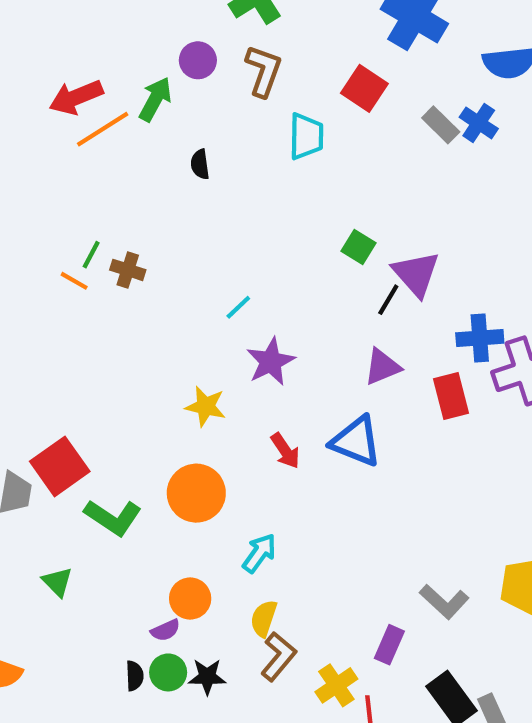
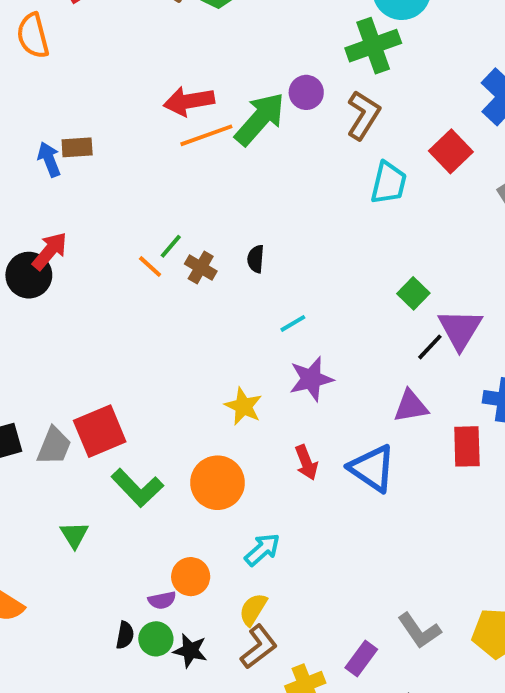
green arrow: (155, 99) -> (260, 119), size x1.4
black semicircle: (200, 164) -> (256, 259), moved

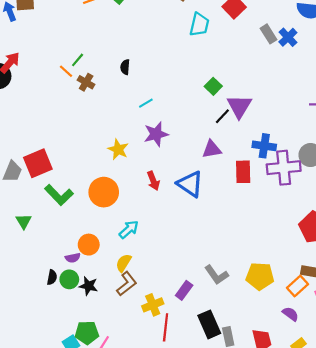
brown cross: (201, 267) -> (86, 82), moved

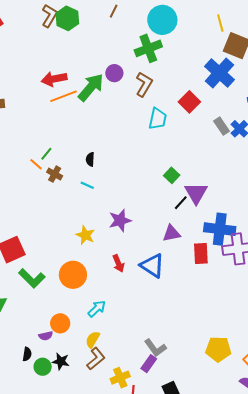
cyan line: (146, 103) -> (87, 185), moved, turned 56
blue cross: (264, 146) -> (220, 229), size x1.4
gray L-shape: (217, 275) -> (155, 348), moved
green circle: (69, 279) -> (43, 367), moved

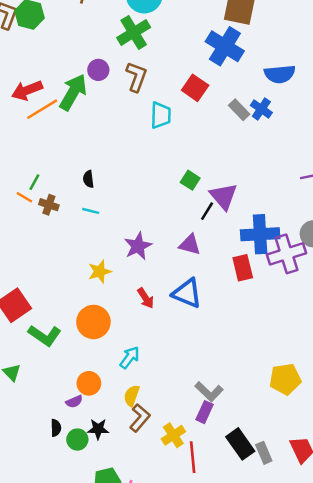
purple triangle: (172, 233) -> (190, 245), moved, turned 36
yellow star: (85, 235) -> (100, 272), turned -30

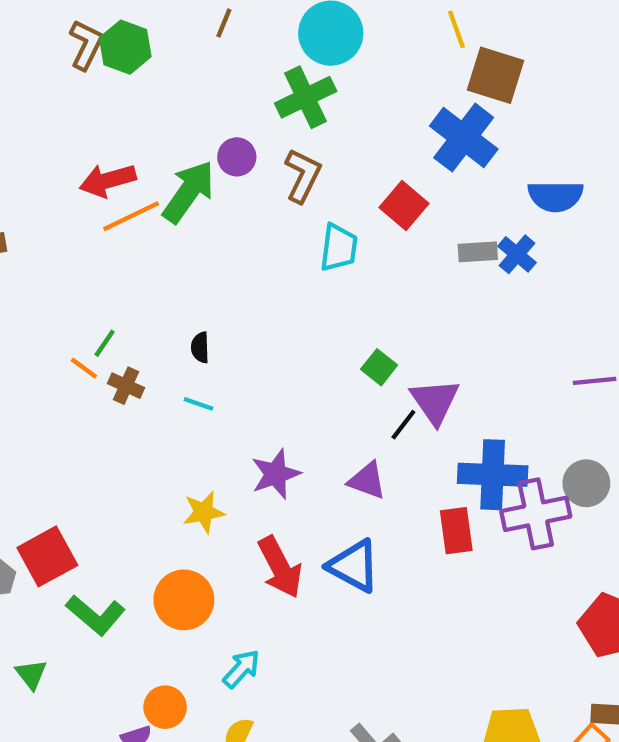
gray rectangle: (239, 110) -> (478, 252), turned -55
red arrow: (146, 298) -> (280, 567), size x1.6

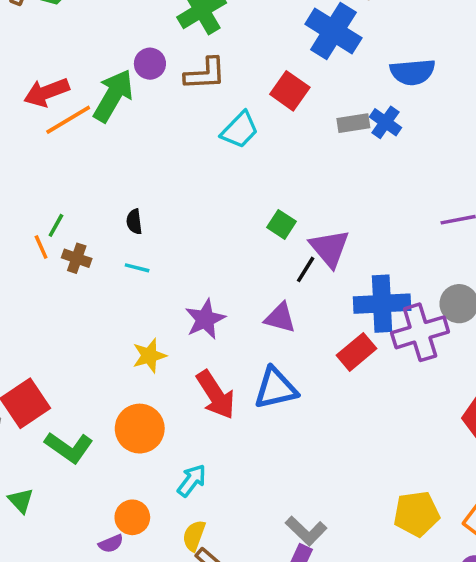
brown L-shape: (303, 175) -> (205, 74), turned 66
cyan trapezoid: (339, 248) -> (240, 130), turned 42
orange line: (84, 368) -> (41, 247), turned 35
red rectangle: (456, 531) -> (356, 352), turned 63
blue triangle: (354, 566) -> (276, 388), turned -36

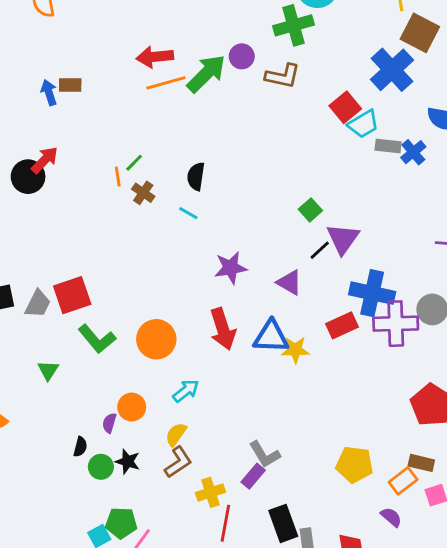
cyan trapezoid: (240, 130) -> (363, 124), moved
black semicircle: (134, 222) -> (196, 176), size x1.4
yellow star: (149, 356) -> (295, 350), moved
purple semicircle: (111, 544) -> (109, 423), turned 114

